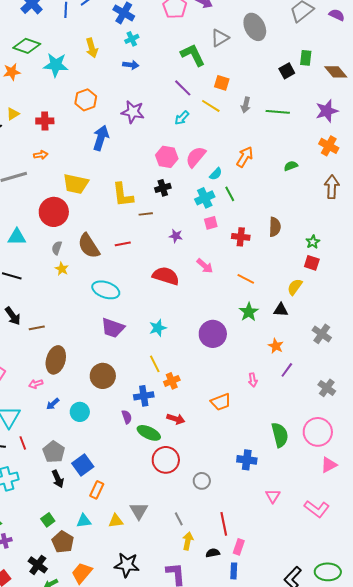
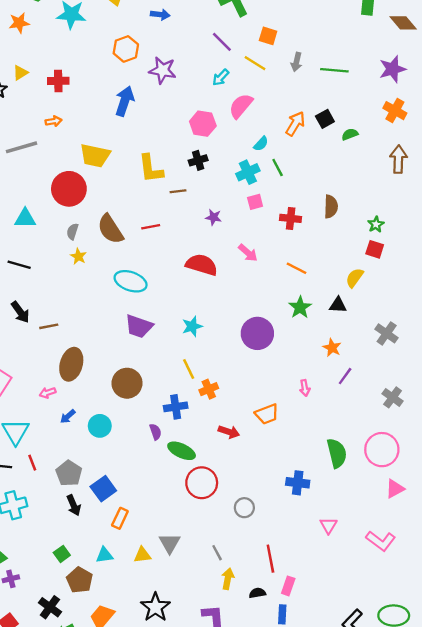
black square: (287, 71) -> (325, 119), moved
orange hexagon: (86, 100) -> (126, 49), moved
pink semicircle: (196, 157) -> (241, 106), moved
red arrow: (176, 419) -> (229, 432), moved
black star: (127, 565) -> (155, 607), turned 30

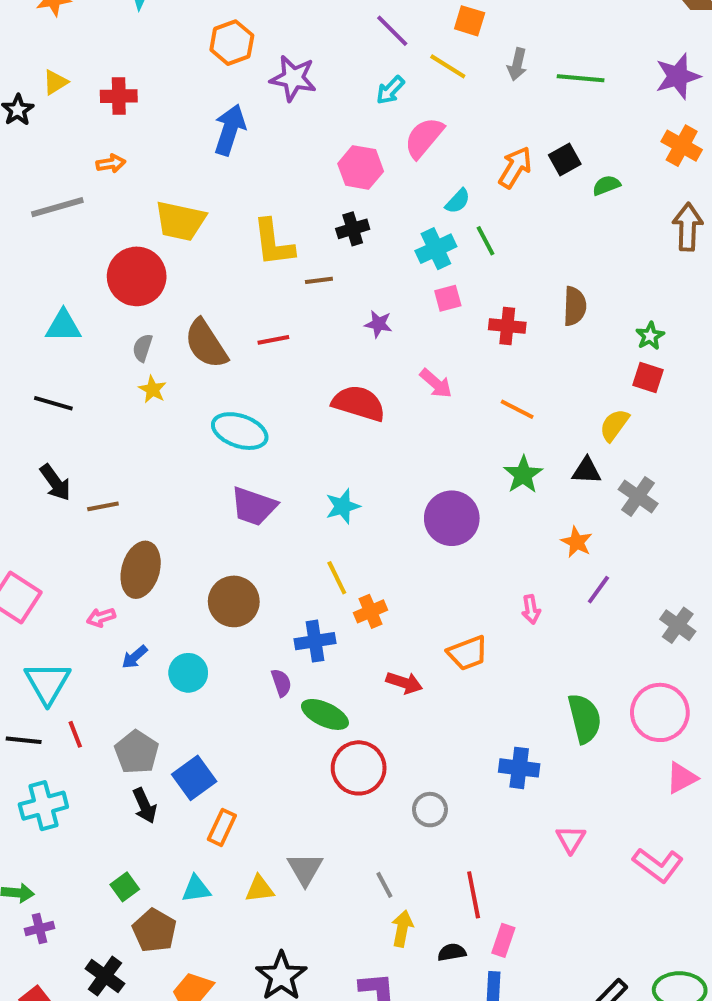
gray cross: (387, 333) -> (638, 496), moved

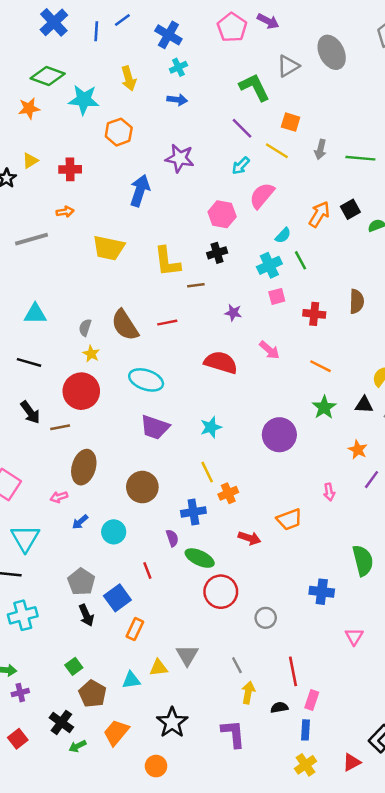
orange hexagon: (232, 43) -> (119, 132), moved
red circle: (137, 276) -> (81, 391), moved
red line: (75, 734) -> (147, 570), moved
cyan triangle: (196, 889) -> (131, 680), moved

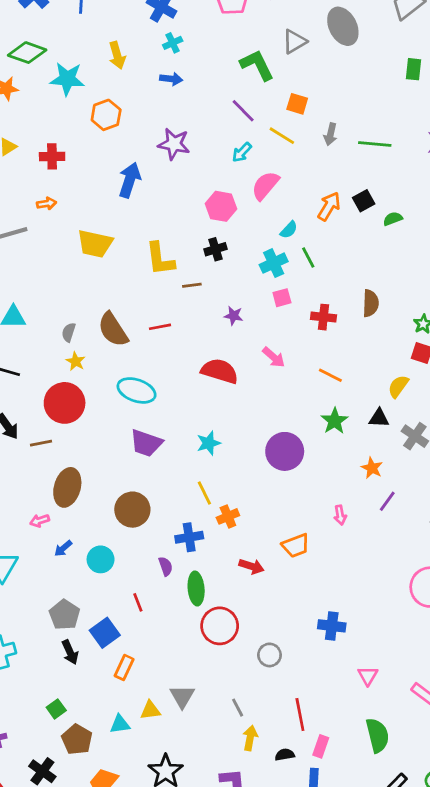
green ellipse: (200, 558) -> (196, 588), turned 60
green semicircle: (363, 561) -> (377, 735), moved

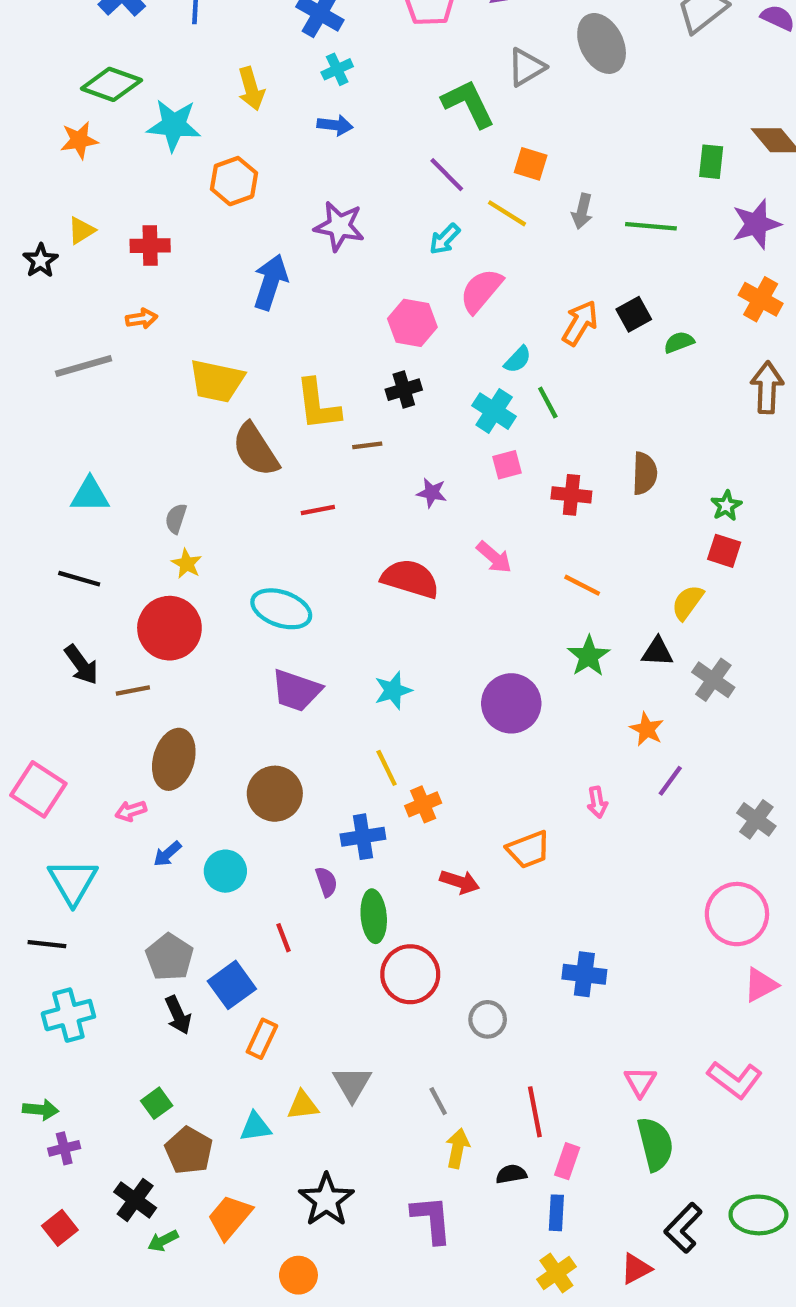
green rectangle: (413, 69) -> (711, 162), moved
cyan cross: (274, 263) -> (494, 411), turned -32
brown semicircle: (113, 330) -> (255, 450), moved
pink triangle: (368, 676) -> (640, 1082), moved

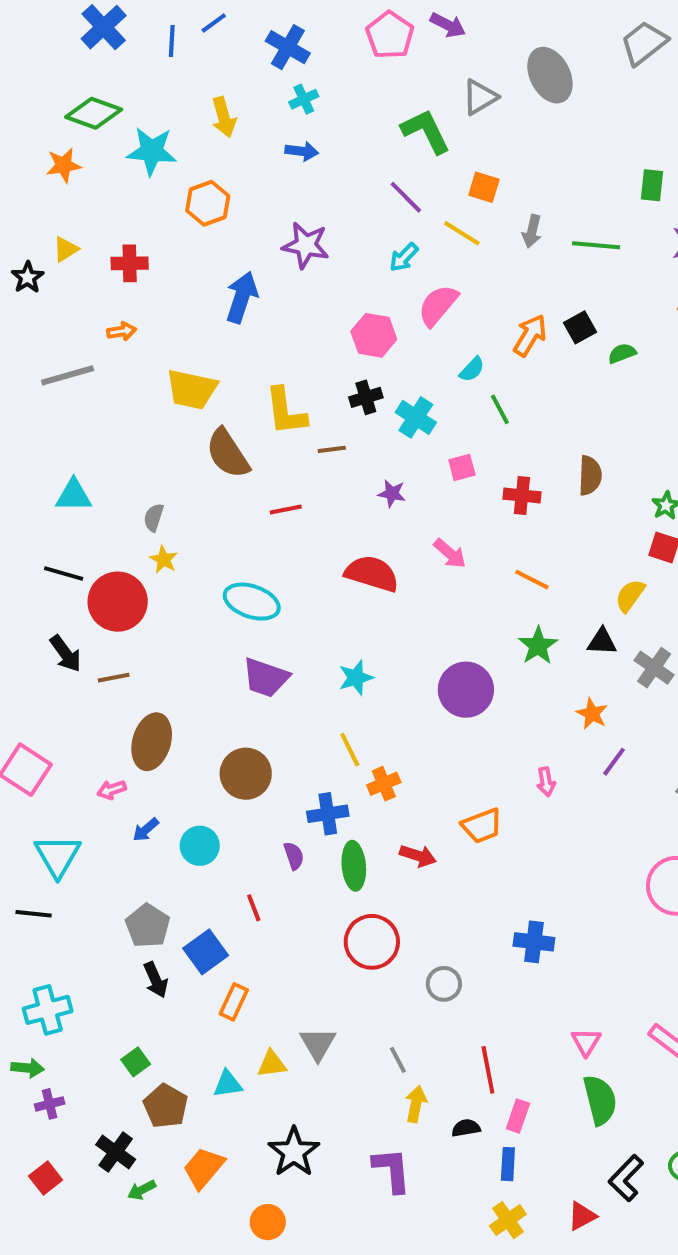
cyan cross: (494, 411) -> (416, 417), moved
red circle: (169, 628) -> (118, 602), moved
green ellipse: (374, 916) -> (354, 866), moved
cyan cross: (68, 1015) -> (48, 1010), moved

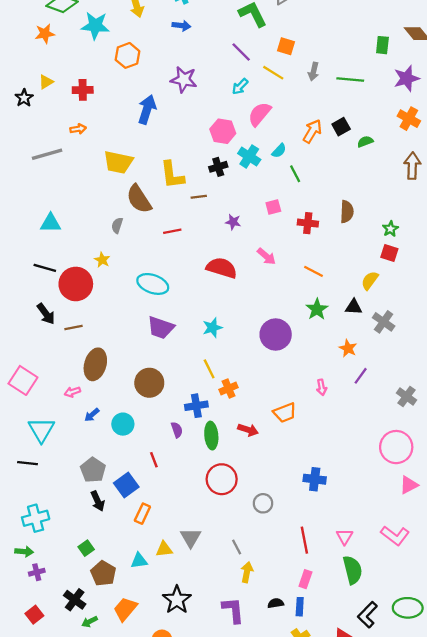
cyan cross: (416, 417) -> (249, 156), moved
gray semicircle: (154, 517) -> (117, 225), moved
red line: (488, 1070) -> (304, 540), moved
black semicircle: (466, 1128) -> (276, 603), moved

